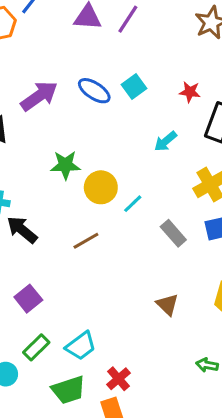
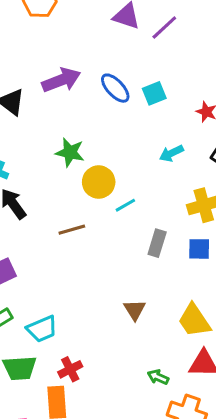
gray rectangle: (173, 233) -> (157, 243), turned 44

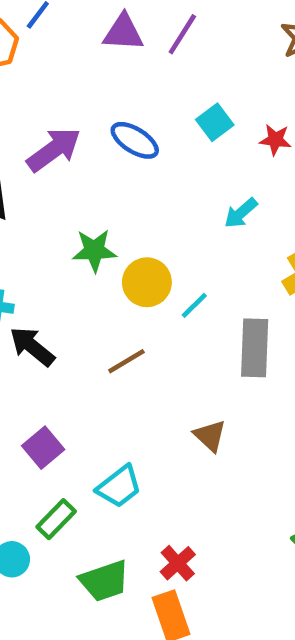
cyan square: (154, 93) -> (215, 122), moved
gray rectangle: (157, 243) -> (255, 348), size x1.4
brown triangle: (135, 310) -> (210, 436), moved
cyan trapezoid: (42, 329) -> (119, 487), moved

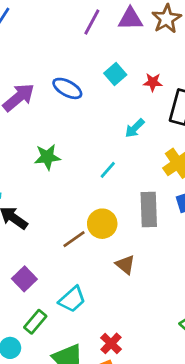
purple triangle: (123, 32) -> (130, 19), moved
yellow circle: (147, 282) -> (102, 224), moved
cyan line: (194, 305) -> (108, 170), moved
brown line: (126, 361) -> (74, 239), moved

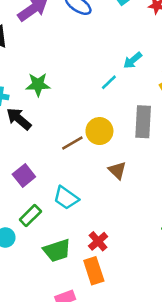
cyan arrow: (135, 128) -> (133, 60), moved
green star: (47, 157) -> (38, 85), moved
cyan trapezoid: (72, 299) -> (66, 198), turned 72

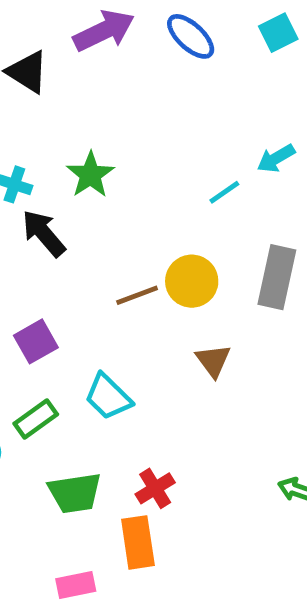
green star: (38, 85) -> (90, 175), turned 30

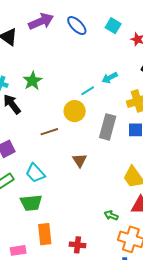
cyan square: (278, 33) -> (113, 26), turned -35
yellow circle: (192, 281) -> (75, 111), moved
red cross: (155, 488) -> (78, 245), moved, turned 35
green trapezoid: (75, 493) -> (31, 203), moved

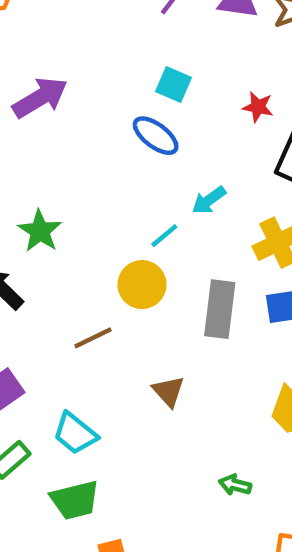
blue ellipse: (77, 26) -> (156, 136), moved
cyan square: (113, 26) -> (173, 85), moved
green arrow: (111, 215) -> (235, 485), moved

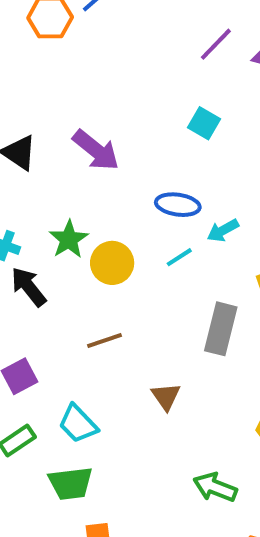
purple arrow: (40, 98) -> (96, 150), moved, turned 63
blue ellipse: (156, 136) -> (178, 205), moved, turned -36
yellow circle: (142, 285) -> (112, 263), moved
green arrow: (235, 485) -> (215, 487), size x1.5

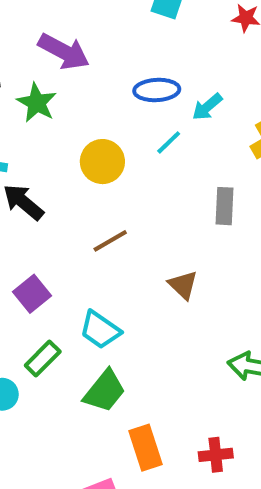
green star: (69, 239) -> (37, 103), moved
gray rectangle: (221, 329) -> (225, 206), size x0.7
green trapezoid: (71, 483) -> (105, 391), turned -33

